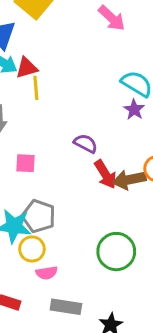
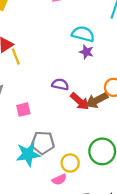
yellow circle: (32, 249) -> (70, 163), moved

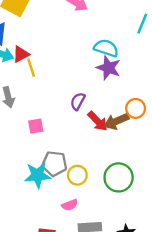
purple star: (86, 52) -> (109, 68), size x1.5
purple semicircle: (60, 84) -> (78, 101), turned -77
yellow circle: (70, 163) -> (77, 175), moved

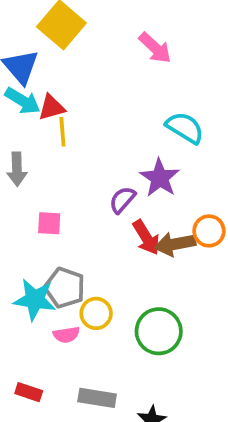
purple star: (109, 68) -> (160, 178), moved
pink semicircle: (70, 205) -> (66, 335), moved

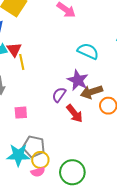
red triangle: (51, 108) -> (14, 49), turned -42
brown arrow: (175, 244) -> (92, 92), moved
yellow circle: (96, 313) -> (40, 160), moved
green circle: (159, 331) -> (72, 172), moved

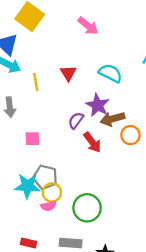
red triangle: (14, 49) -> (68, 73), moved

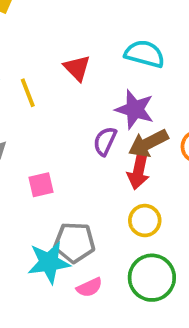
brown arrow: (112, 119) -> (148, 143), moved
red arrow: (92, 142) -> (139, 171), turned 60
yellow circle: (52, 192) -> (145, 221), moved

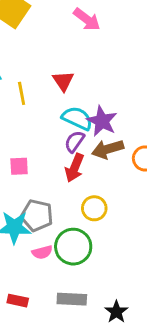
cyan semicircle: (145, 54) -> (77, 118), moved
red arrow: (139, 171) -> (75, 168), moved
green circle: (152, 278) -> (73, 247), moved

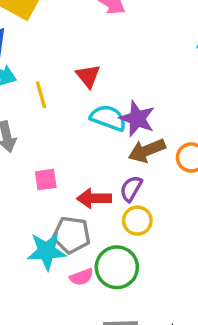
purple semicircle: (74, 141) -> (131, 189), moved
red arrow: (75, 168) -> (94, 198), moved, turned 72

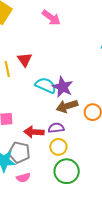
red triangle: (88, 76) -> (25, 60), moved
purple semicircle: (131, 189) -> (56, 128), turned 49
green circle: (117, 267) -> (67, 171), moved

